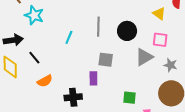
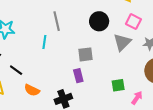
gray line: (98, 27) -> (57, 21), moved
pink square: (160, 40) -> (133, 22), turned 35
orange semicircle: (45, 81) -> (32, 90), turned 70

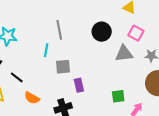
gray triangle: (122, 42) -> (124, 53), turned 36
gray square: (86, 54) -> (63, 67), moved

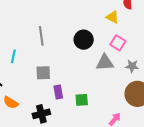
cyan line: (46, 50) -> (13, 56), moved
green square: (118, 96) -> (82, 100), moved

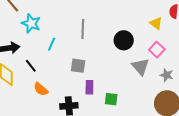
gray triangle: (105, 63) -> (140, 67), turned 42

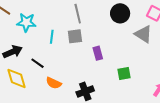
gray square: (78, 66) -> (75, 36), moved
purple rectangle: (89, 87) -> (98, 53), moved

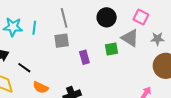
cyan line: (52, 37) -> (34, 28), moved
green square: (124, 73) -> (111, 49), moved

